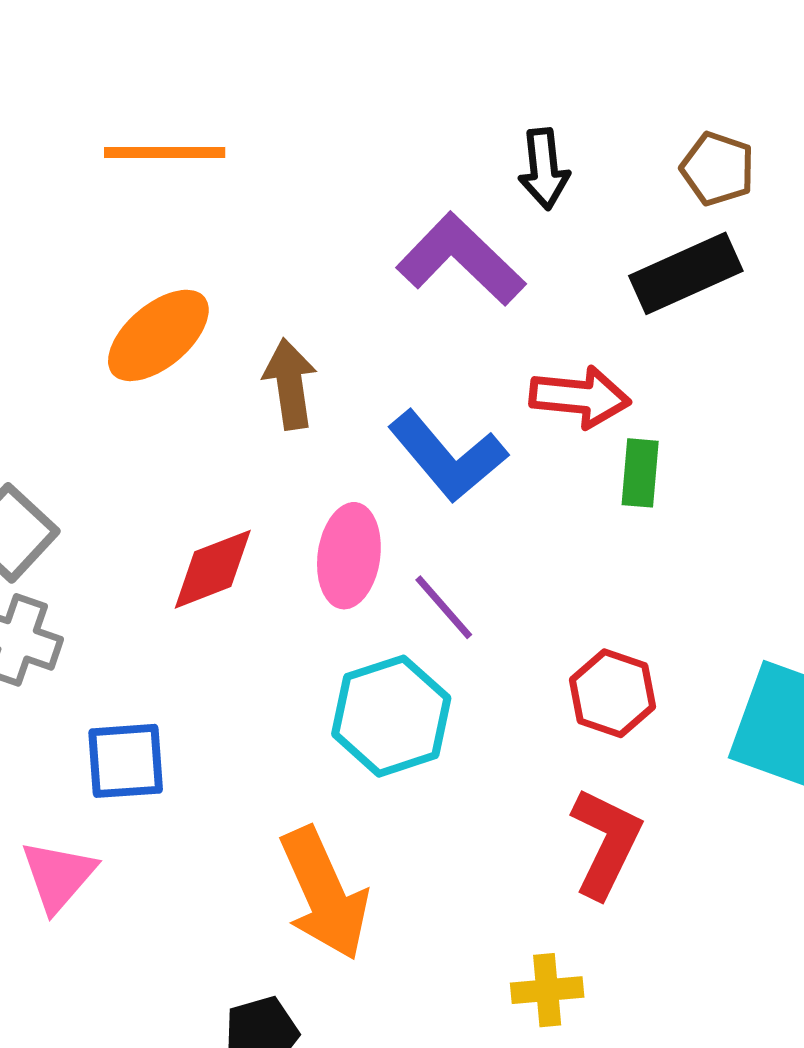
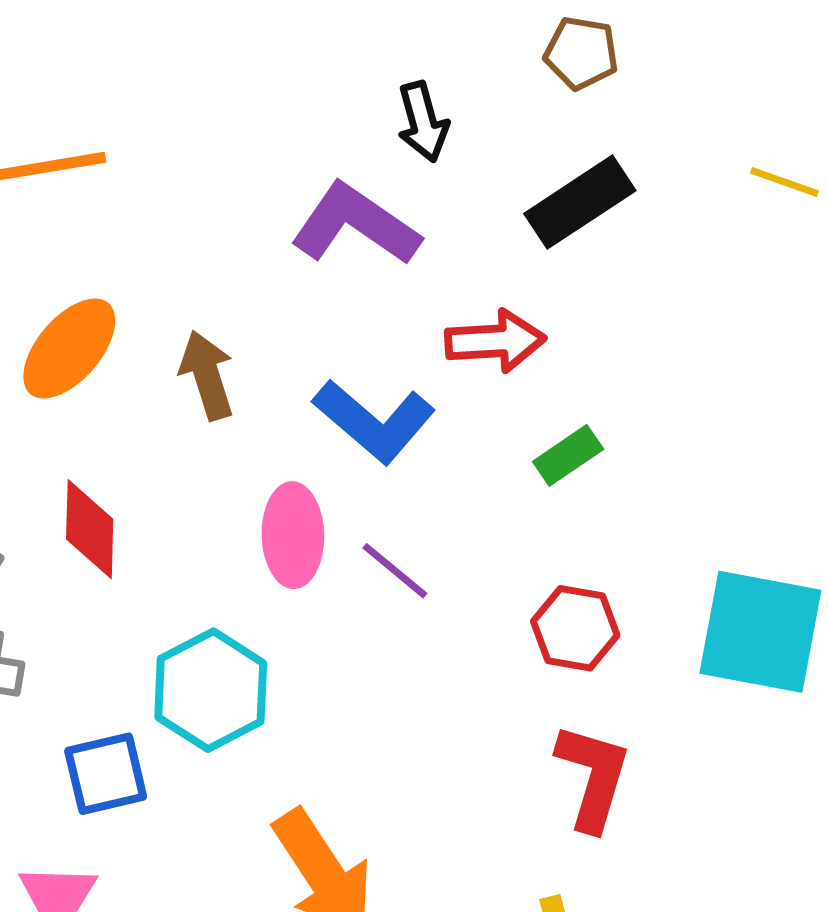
brown pentagon: (718, 169) -> (581, 53), moved
green rectangle: (640, 473) -> (568, 455), moved, turned 60
red diamond: (213, 569) -> (90, 529), moved, turned -58
cyan hexagon: (391, 716) -> (211, 690), moved

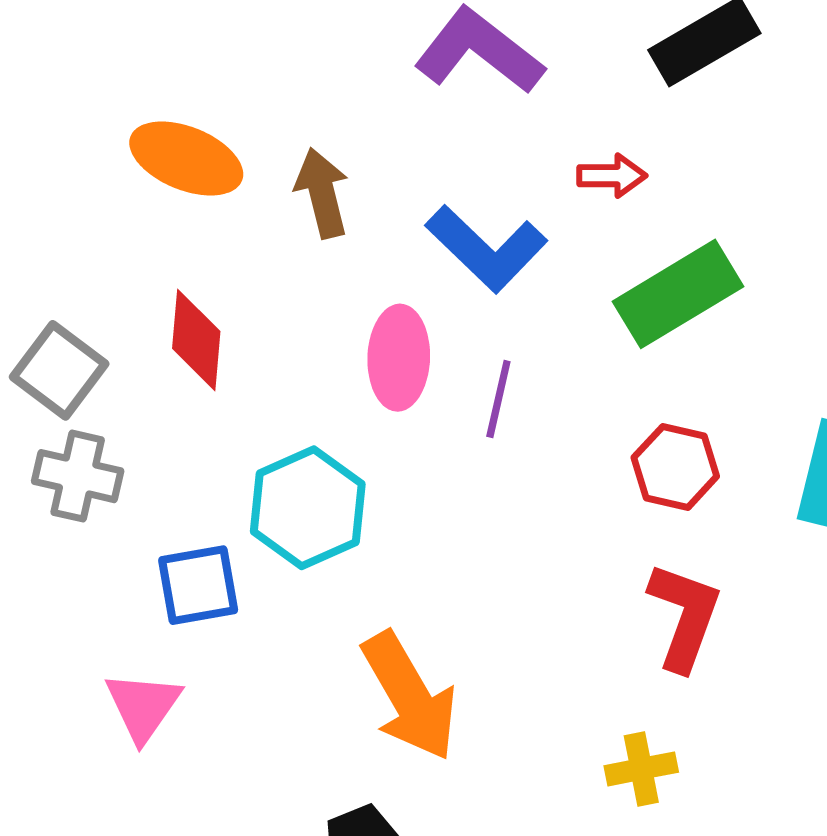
red arrow: (495, 341) -> (612, 176), size x0.7
orange ellipse: (69, 349) -> (186, 159), turned 68
green rectangle: (568, 455) -> (678, 294), size x1.8
purple line: (395, 571) -> (498, 399), turned 60

